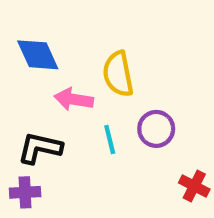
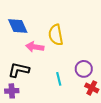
purple circle: (156, 129) -> (84, 69), moved
cyan line: (110, 139) -> (59, 79), moved

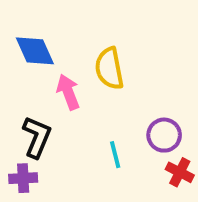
pink arrow: (35, 47) -> (68, 92), turned 60
black L-shape: (19, 70) -> (37, 137), turned 100

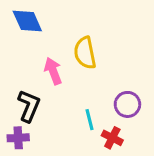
blue diamond: (35, 51) -> (27, 21), moved
red cross: (180, 172) -> (112, 138), moved

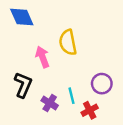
purple cross: (18, 138) -> (50, 103), moved, turned 35
red cross: (112, 138) -> (90, 110), turned 35

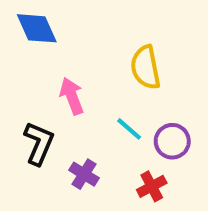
yellow semicircle: (68, 42) -> (146, 67), moved
cyan line: (71, 96) -> (129, 129), moved, turned -35

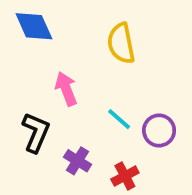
yellow semicircle: (146, 67) -> (121, 43), moved
red cross: (152, 186) -> (125, 176), moved

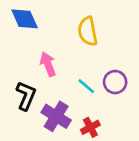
purple circle: (159, 130) -> (115, 82), moved
purple cross: (78, 161) -> (56, 116), size x1.5

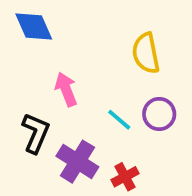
yellow semicircle: (88, 31) -> (146, 53), moved

